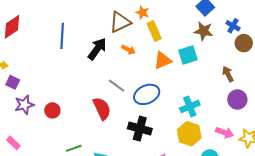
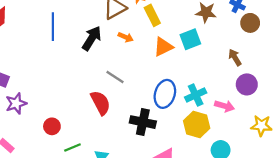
blue ellipse: (147, 94) -> (165, 94), moved, turned -45
red circle: (52, 110) -> (52, 126), moved
pink arrow: (225, 133) -> (225, 106), moved

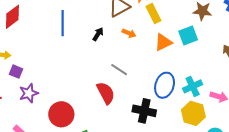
black arrow: (92, 38) -> (98, 34), size x0.6
red circle: (52, 126) -> (61, 114), size x1.6

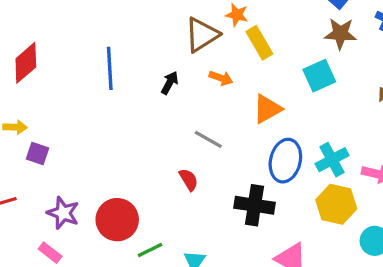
orange triangle: (163, 42) -> (267, 109), moved
purple star: (29, 93) -> (63, 213), moved, turned -30
red semicircle: (106, 93) -> (189, 180), size x0.6

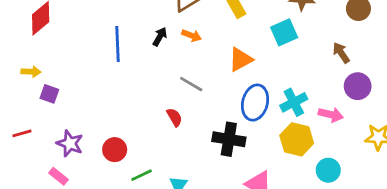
blue line: (110, 68) -> (117, 44), moved
orange arrow: (221, 78) -> (192, 36), moved
red circle: (117, 220) -> (115, 150), size x0.7

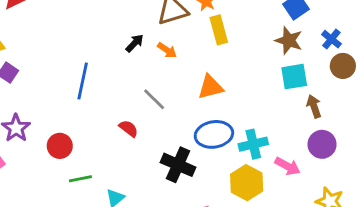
cyan square: (284, 32) -> (294, 77), moved
blue line: (117, 44) -> (83, 81), moved
blue ellipse: (255, 103) -> (214, 134), turned 52
red semicircle: (174, 117) -> (129, 128), turned -36

